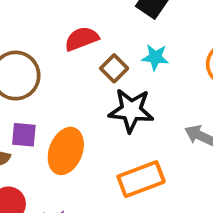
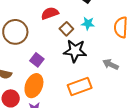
purple square: (24, 135) -> (37, 60), moved, turned 32
orange ellipse: (66, 151) -> (34, 86), moved

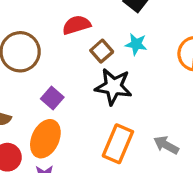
gray arrow: (111, 64) -> (166, 145), moved
orange rectangle: (80, 87) -> (118, 144), turned -50

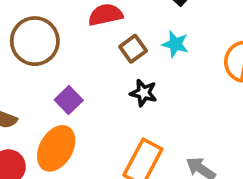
black star: (113, 87) -> (144, 93), size x0.6

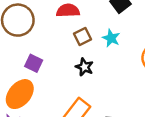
purple square: (69, 100) -> (34, 63), turned -30

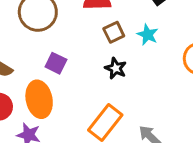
orange ellipse: (20, 94) -> (39, 99), turned -52

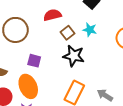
black star: (116, 68) -> (74, 56), size x1.5

